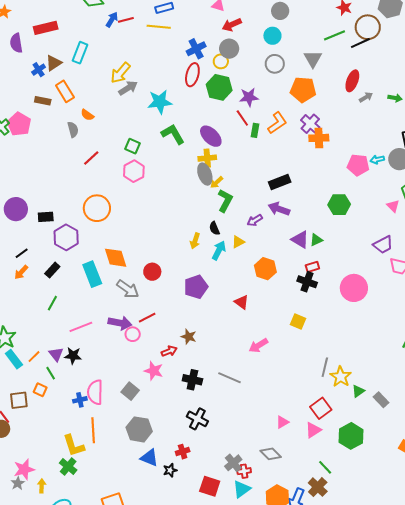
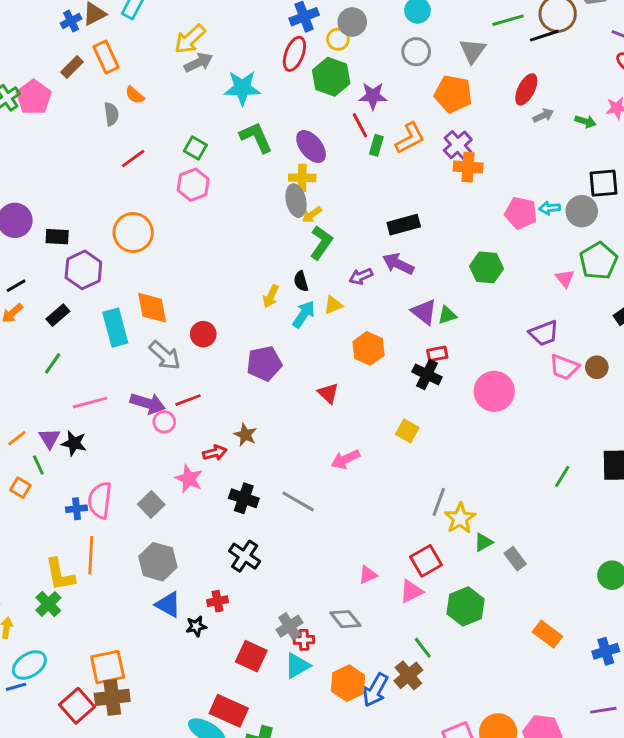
brown rectangle: (43, 101) -> (72, 67), turned -63

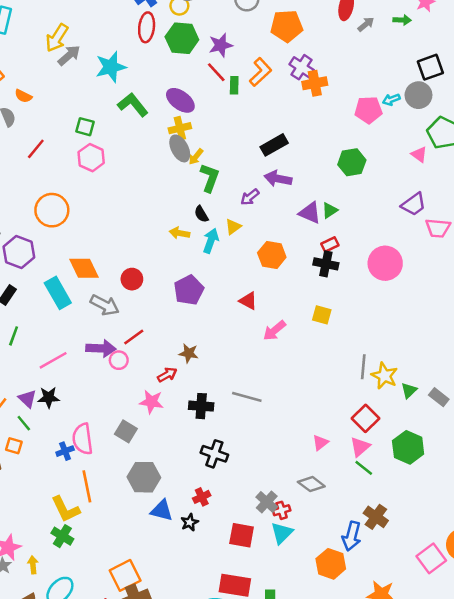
yellow arrow: (271, 296) -> (180, 233), turned 90
pink arrow: (346, 459) -> (274, 331), moved
green line: (423, 648) -> (364, 468), moved
orange hexagon: (348, 683) -> (331, 564), moved

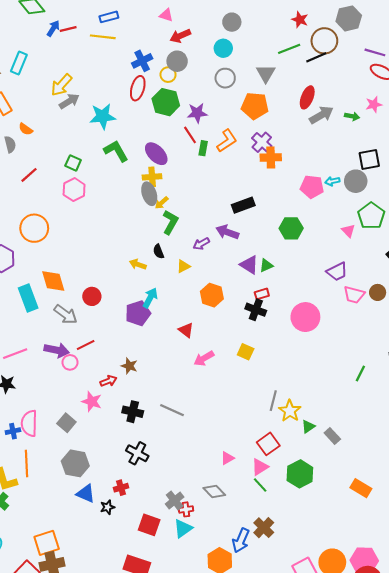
gray arrow: (366, 24) -> (321, 115), size x1.6
black rectangle: (274, 145) -> (243, 205), moved
cyan arrow: (211, 241) -> (150, 298), moved

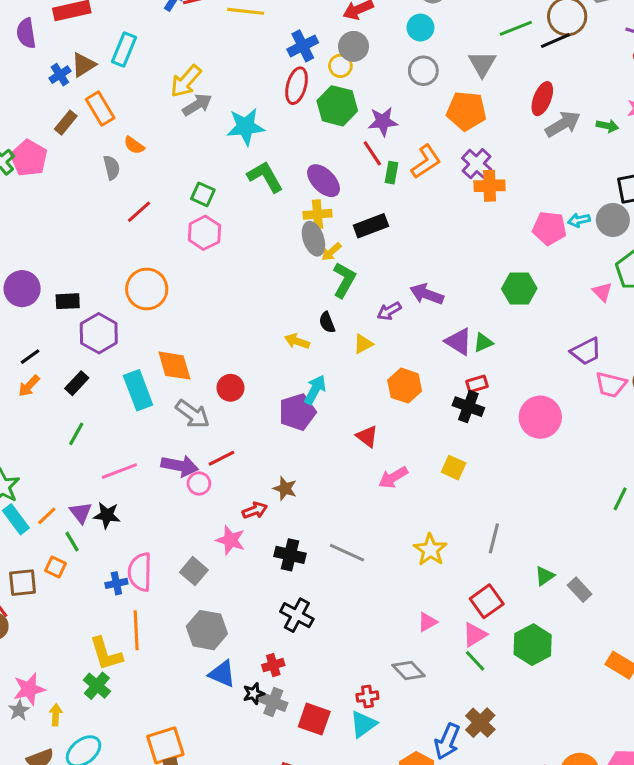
black rectangle: (243, 205) -> (371, 226), moved
yellow star: (290, 411) -> (430, 550), moved
gray cross: (175, 500) -> (273, 702), moved, turned -30

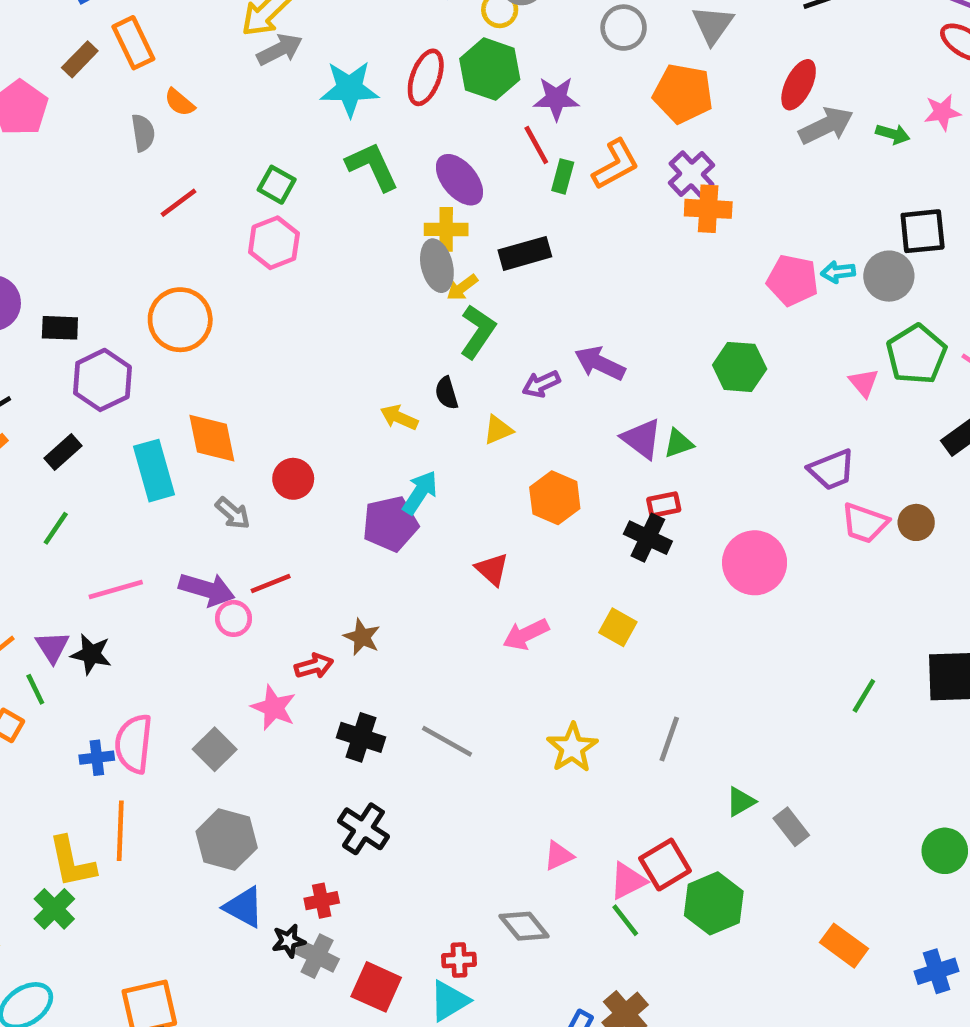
red ellipse: (297, 86) -> (426, 77), moved
gray arrow: (193, 414) -> (233, 513), size x0.7
red square: (487, 601) -> (665, 865), moved

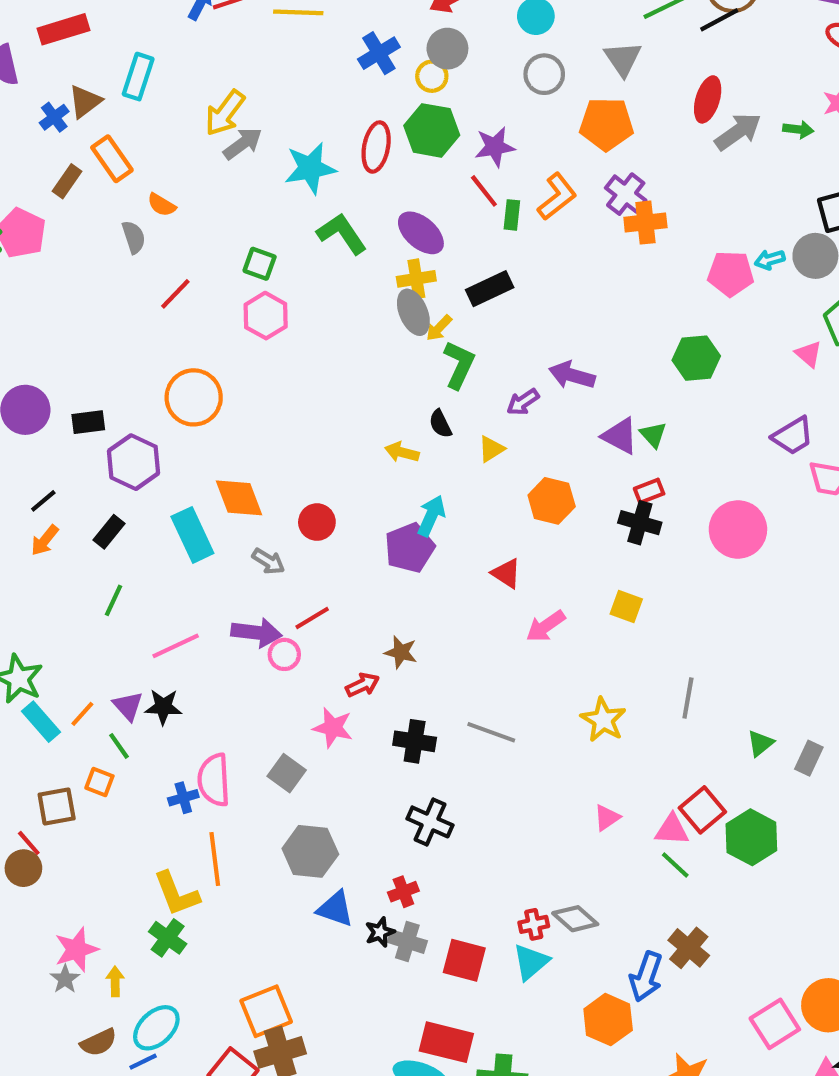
green triangle: (678, 443) -> (653, 435), turned -44
gray rectangle: (791, 827) -> (809, 758), turned 72
pink triangle: (628, 881) -> (672, 830), turned 39
gray diamond: (524, 926) -> (575, 919), moved

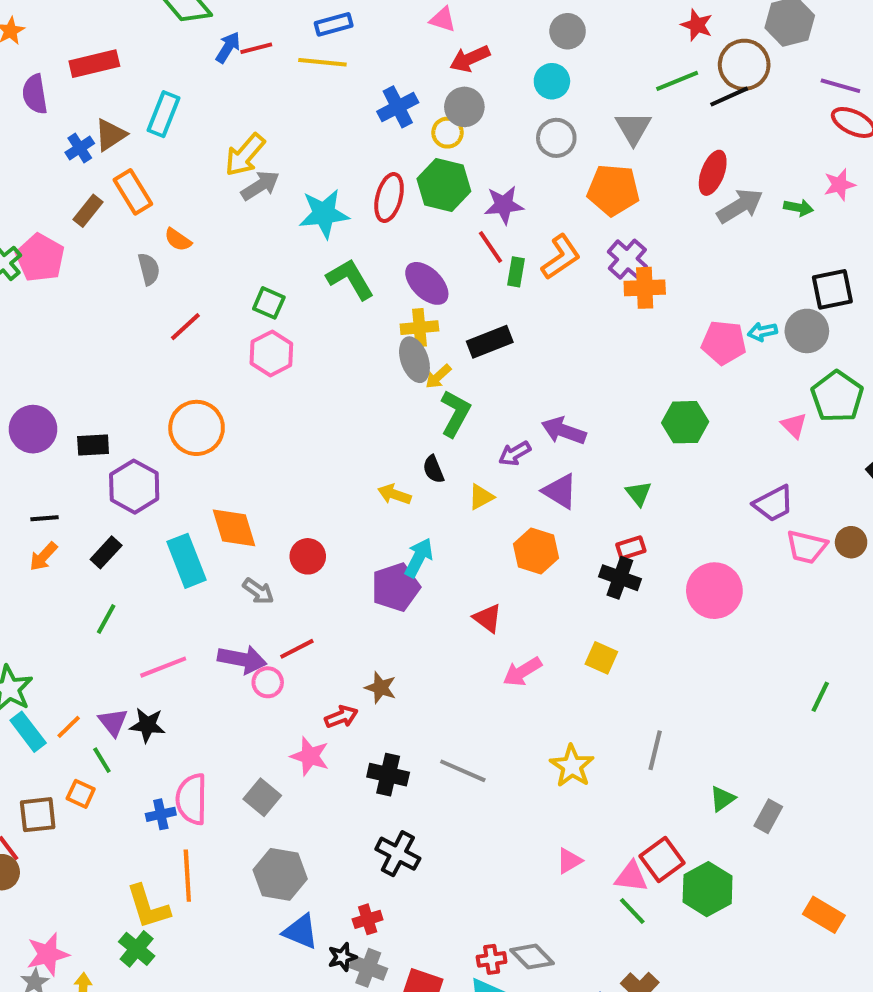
purple triangle: (620, 436) -> (560, 491), moved
black line: (43, 501) -> (44, 518), turned 32

